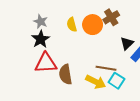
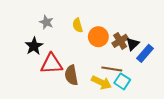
brown cross: (111, 17) -> (120, 41), moved
orange circle: (93, 25) -> (98, 37), moved
black star: (41, 39) -> (34, 46), moved

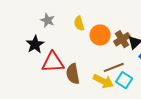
brown line: (112, 69) -> (114, 67), turned -30

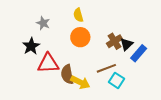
yellow semicircle: (79, 23) -> (78, 15), moved
orange circle: (100, 35) -> (80, 37), moved
yellow arrow: (103, 81) -> (80, 82), moved

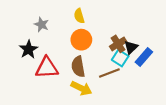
brown semicircle: (67, 74) -> (78, 67), moved
cyan square: (116, 80) -> (120, 58), moved

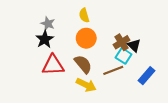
black triangle: (131, 47) -> (134, 45), turned -32
black star: (28, 49) -> (45, 39), moved
blue rectangle: (144, 57) -> (146, 76), moved
brown semicircle: (78, 67) -> (83, 64), turned 150

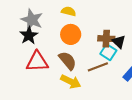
yellow semicircle: (84, 15) -> (69, 11), turned 120
gray star: (48, 24) -> (32, 20), size x1.5
brown cross: (122, 42) -> (106, 39), turned 35

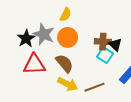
yellow semicircle: (69, 11) -> (66, 15), turned 104
gray star: (32, 20) -> (44, 34), moved
brown line: (98, 67) -> (95, 87), moved

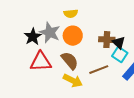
yellow semicircle: (66, 15) -> (71, 14), turned 56
cyan square: (105, 55) -> (120, 55), moved
brown line: (95, 87) -> (99, 70), moved

